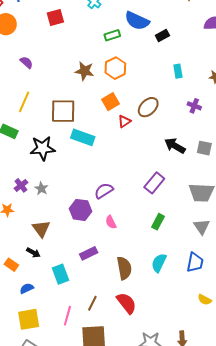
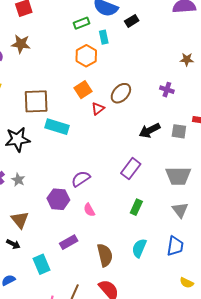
brown star: (84, 71) -> (21, 44), moved
cyan rectangle: (178, 71) -> (104, 37), moved
black arrow: (175, 146) -> (150, 130), turned -55

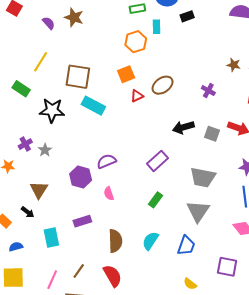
gray triangle: (180, 210) -> (198, 211), size x1.4

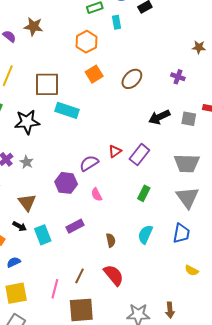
orange hexagon: (136, 42) -> (86, 42), moved
red triangle: (137, 96) -> (115, 151), moved
cyan rectangle: (51, 238) -> (43, 235), moved
brown semicircle: (115, 241) -> (111, 240), size x0.6

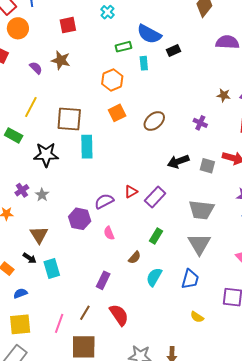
cyan rectangle: (67, 110) -> (87, 147), turned 65
purple rectangle: (75, 226) -> (103, 280), moved, turned -42
brown semicircle: (111, 240) -> (135, 258), moved, turned 48

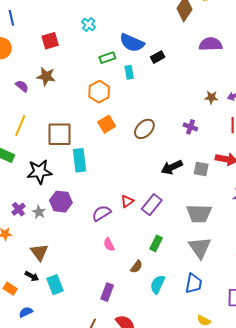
purple hexagon: (80, 219) -> (61, 202), moved

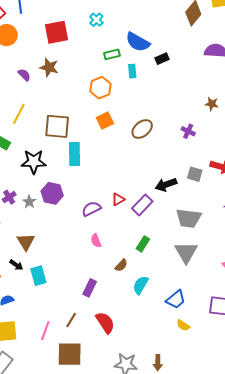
red square: (50, 41) -> (57, 32), size x1.4
black arrow: (172, 167) -> (166, 185), moved
blue trapezoid: (194, 283) -> (176, 299), moved, turned 35

